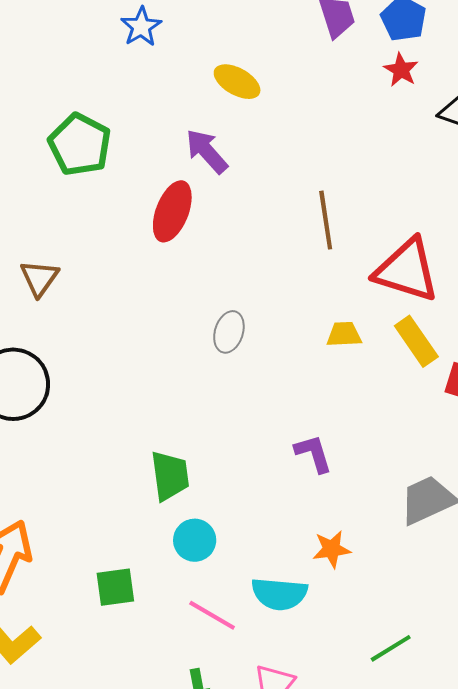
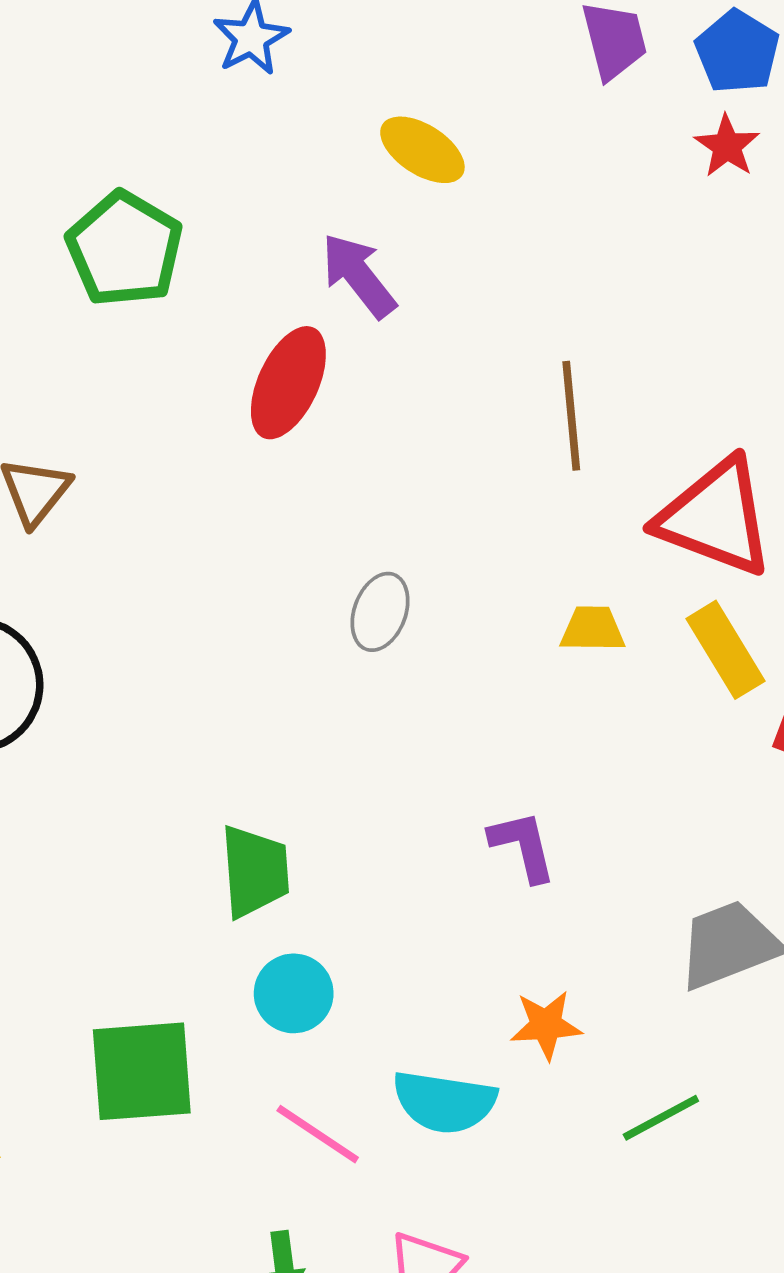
green square: (115, 587) -> (142, 1071), size x1.5
green line: (391, 648) -> (661, 1118), moved

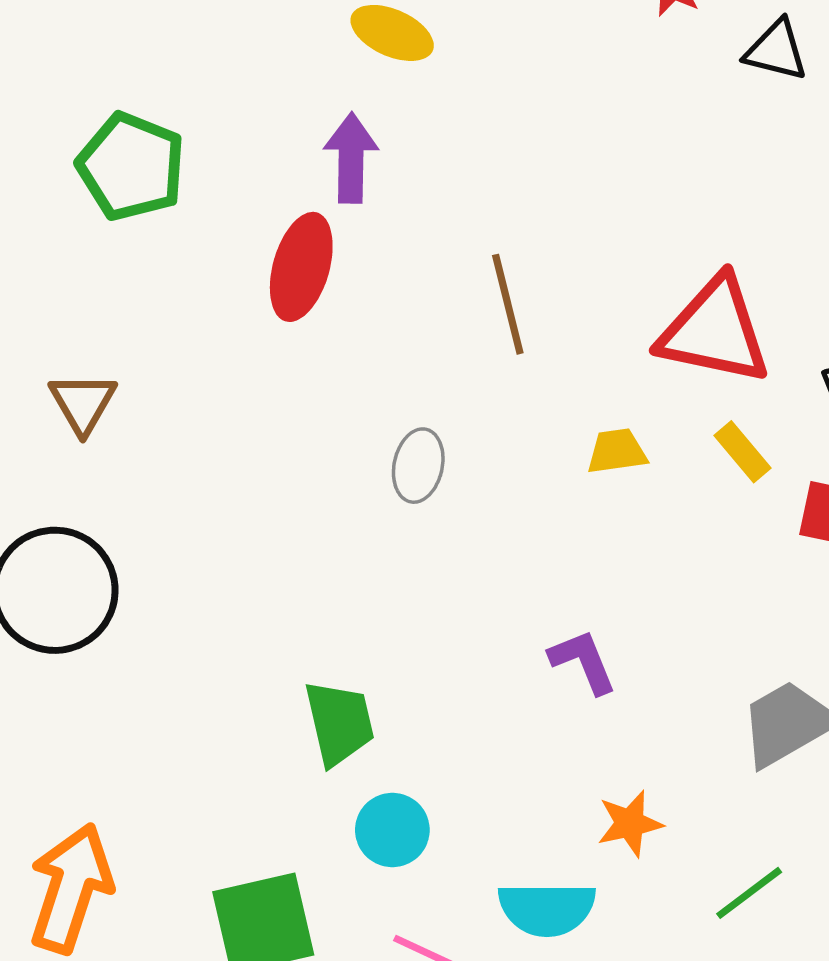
purple arrow: (359, 275) -> (351, 158), turned 48
brown line: (571, 416) -> (508, 304), moved
yellow rectangle: (726, 650) -> (743, 452), size x0.7

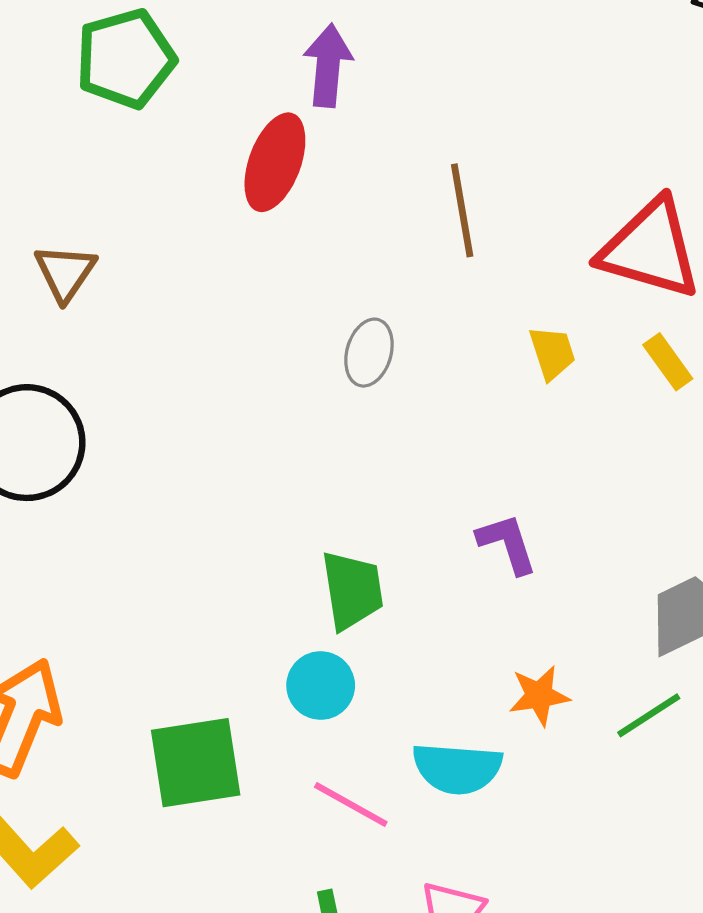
green pentagon: (131, 167) -> (126, 59), turned 30
yellow trapezoid: (617, 451) -> (552, 353), turned 76
green trapezoid: (339, 723) -> (352, 590), moved
green line: (749, 893) -> (649, 715), moved

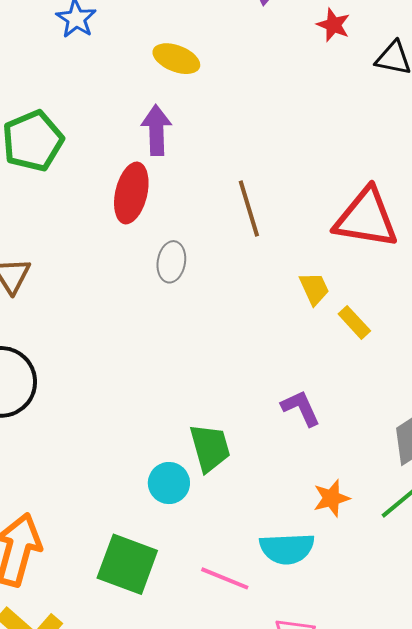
gray ellipse: (369, 353) -> (171, 262), moved
yellow rectangle: (668, 362) -> (354, 322), moved
cyan circle: (321, 686) -> (169, 483), moved
green square: (196, 763) -> (127, 564), turned 36

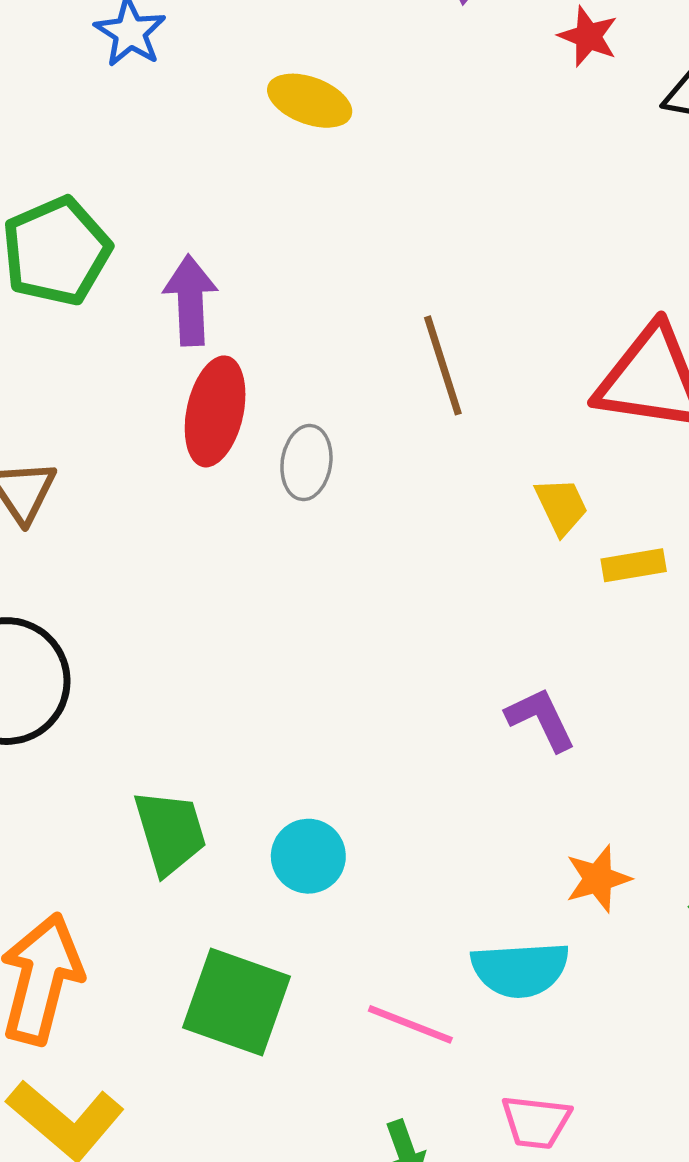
purple arrow: (156, 130) -> (190, 300), moved
red ellipse: (131, 193) -> (215, 411), moved
yellow rectangle: (354, 322) -> (634, 565), turned -56
green trapezoid: (210, 448) -> (170, 832), moved

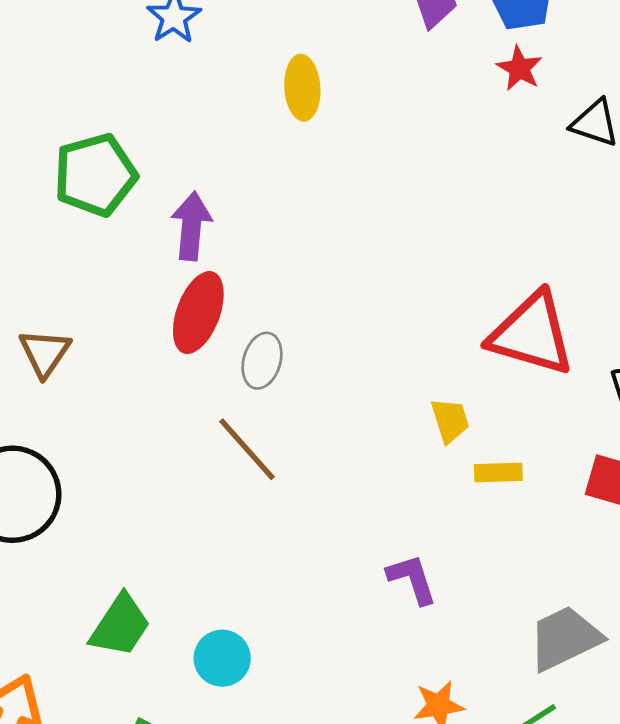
yellow ellipse: (310, 101) -> (302, 88), turned 58
brown line: (443, 365) -> (247, 449), moved, turned -32
green trapezoid: (170, 832) -> (120, 626), turned 42

